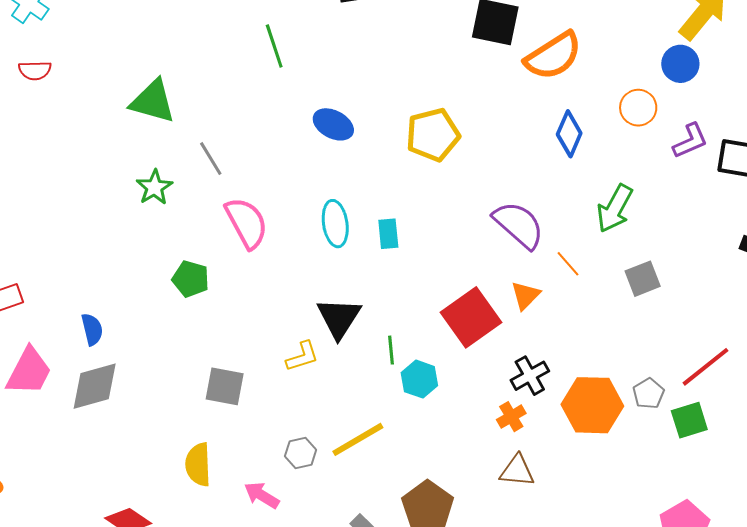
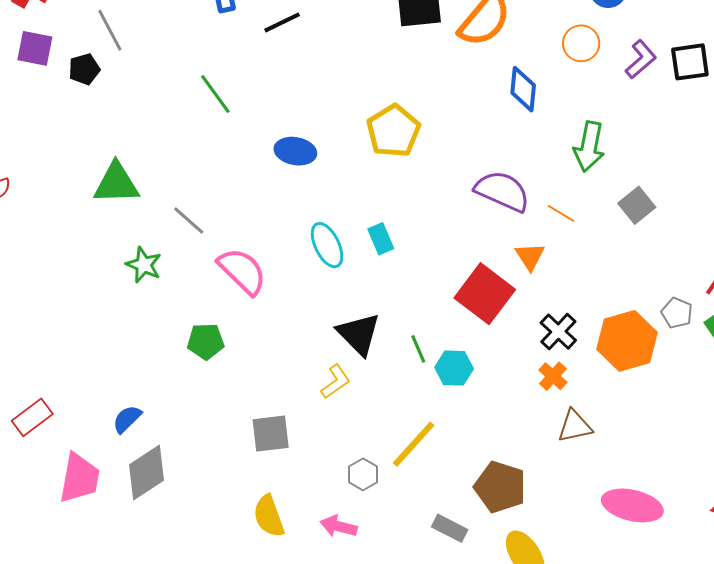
blue semicircle: (92, 329) -> (127, 419), turned -104

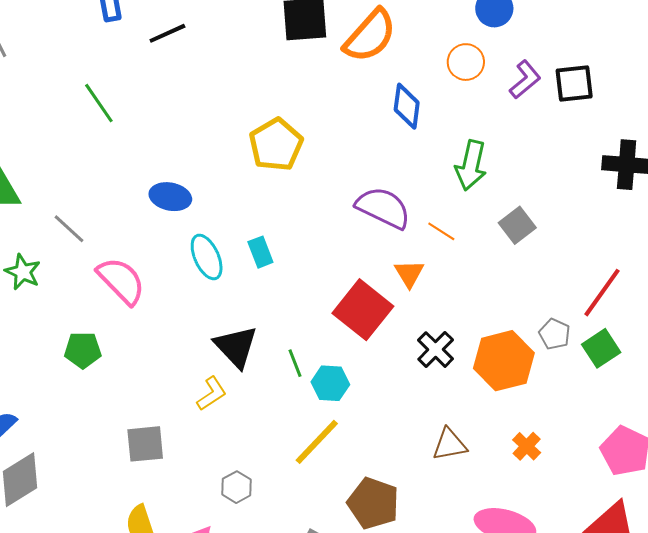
blue ellipse: (295, 151) -> (170, 197), moved
orange cross: (553, 376) -> (527, 446), moved
yellow line: (414, 444) -> (317, 442), moved

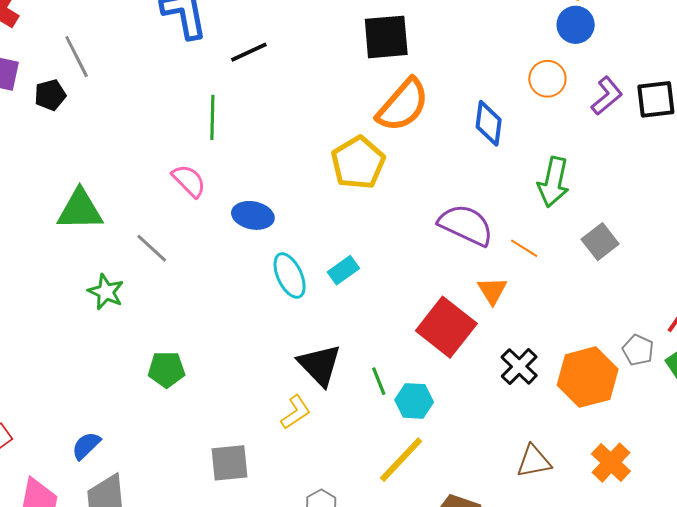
orange semicircle: (370, 36) -> (403, 105), moved
green line: (99, 103) -> (212, 117), moved, turned 36
cyan rectangle: (260, 252) -> (343, 270), turned 76
pink semicircle: (121, 281) -> (189, 181), moved, size x0.7
orange cross: (527, 446) -> (611, 463), size x1.4

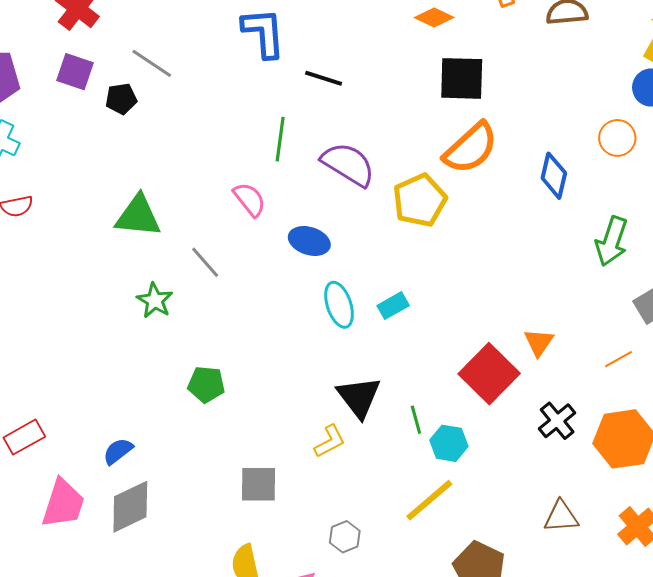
black line: (249, 52) -> (324, 78), turned 36
gray line: (77, 57) -> (152, 63), turned -36
purple semicircle: (466, 225) -> (348, 164), moved
orange line: (524, 248) -> (619, 359), moved, turned -68

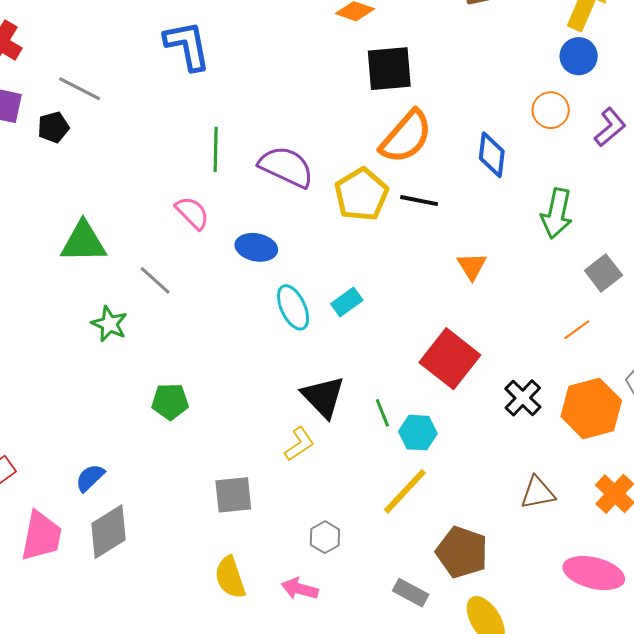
black line: (324, 78) -> (419, 201), moved
orange triangle: (539, 342) -> (472, 266), moved

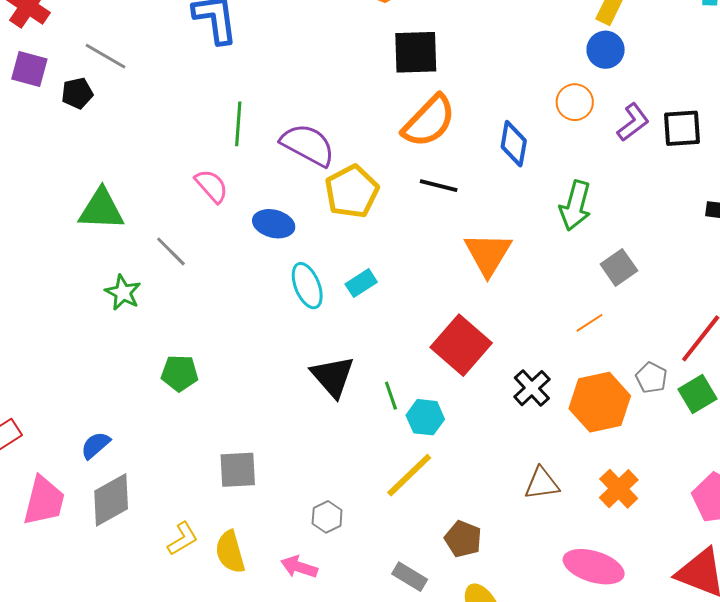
yellow pentagon: (361, 194) -> (352, 192), moved
orange triangle: (472, 266) -> (488, 254), size x1.6
yellow L-shape: (299, 444) -> (183, 539), moved
brown pentagon: (462, 552) -> (463, 539), size x0.7

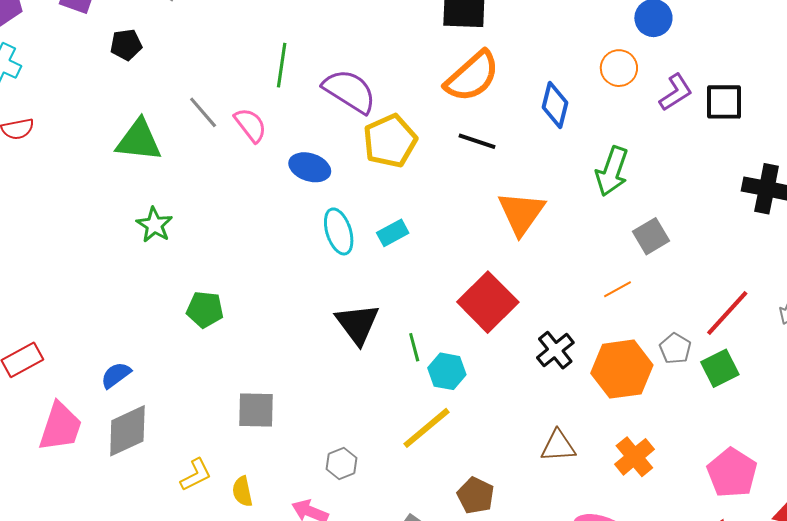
black pentagon: (77, 93) -> (126, 45), moved
gray line: (171, 251) -> (203, 112), moved
yellow semicircle: (230, 552) -> (242, 491), size x0.7

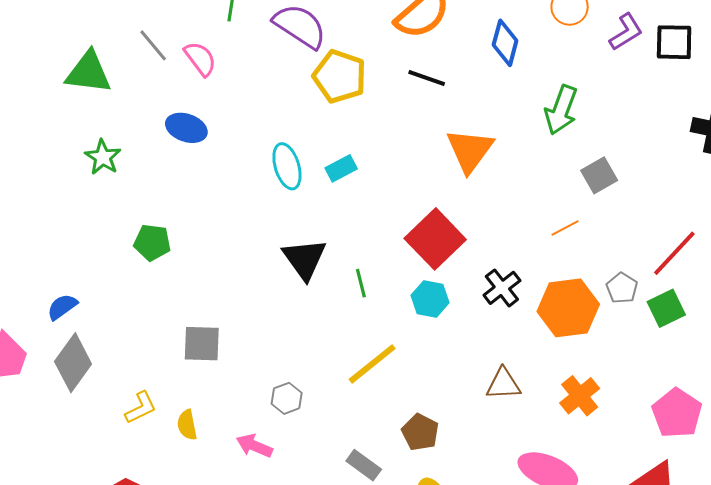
yellow pentagon: (390, 141) -> (340, 76), turned -30
blue ellipse: (310, 167) -> (186, 128), moved
cyan hexagon: (447, 371) -> (430, 299), moved
gray diamond: (127, 431) -> (73, 363), turned -30

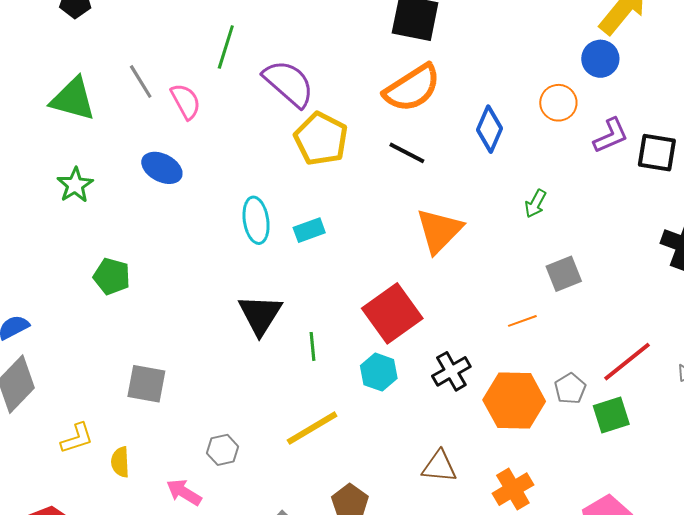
green arrow: (561, 110) -> (535, 204), size x0.6

